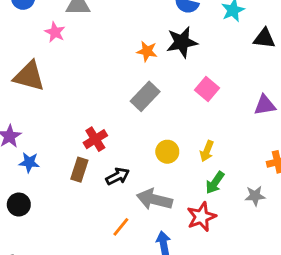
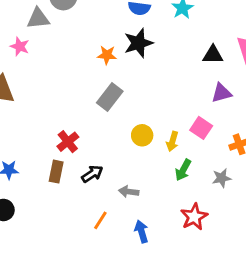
black triangle: (264, 38) -> (213, 55), moved
pink square: (207, 89) -> (201, 128), moved
yellow circle: (167, 152) -> (142, 135), moved
gray arrow: (154, 199) -> (129, 192), size x0.6
red star: (201, 217) -> (194, 217), moved

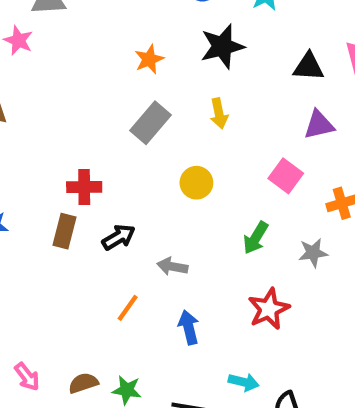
black star: (138, 43) -> (222, 46), moved
orange star: (107, 55) -> (149, 59), turned -30
yellow arrow: (172, 141) -> (219, 114), moved, turned -30
red cross: (68, 142) -> (84, 187), turned 35

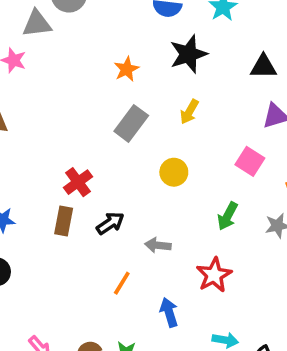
yellow arrow: (219, 114) -> (189, 112), turned 45
red cross: (84, 187) -> (78, 182), turned -32
red star: (269, 309) -> (214, 275), moved
blue arrow: (189, 327) -> (169, 312), moved

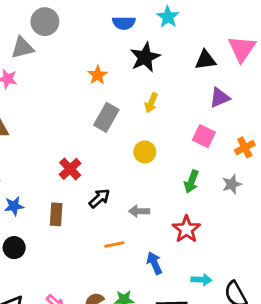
brown rectangle: (64, 221) -> (56, 214), moved
orange line: (122, 283) -> (114, 245), turned 54

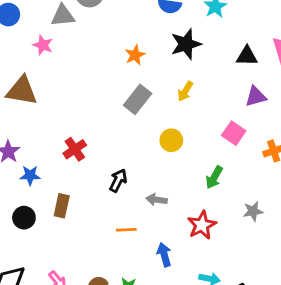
red cross: (70, 169) -> (75, 149), moved
gray star: (232, 184) -> (253, 211), moved
black arrow: (99, 198) -> (118, 181), turned -30
brown rectangle: (56, 214) -> (62, 206), moved

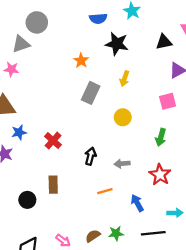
black star: (186, 44) -> (117, 44), turned -30
pink square: (234, 133) -> (168, 101), turned -36
blue star: (30, 175) -> (19, 132), moved

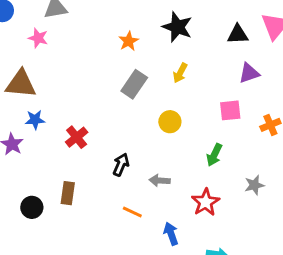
orange line: (105, 191) -> (132, 212), turned 32

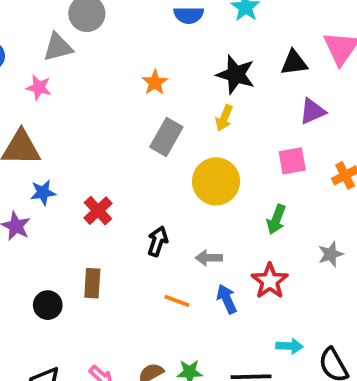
black star: (177, 27) -> (236, 74), moved
yellow circle: (170, 122) -> (216, 181), size x1.6
blue arrow: (171, 234) -> (227, 299), moved

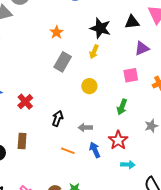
yellow circle: (216, 181) -> (89, 86), size x0.6
cyan arrow: (289, 346) -> (128, 165), moved

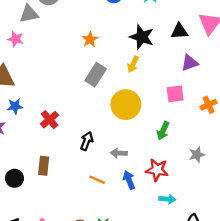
yellow circle: (89, 86) -> (126, 105), size x1.6
red star: (118, 140) -> (157, 170), turned -30

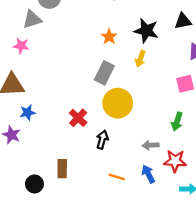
orange star: (90, 39) -> (109, 37), moved
yellow circle: (126, 105) -> (118, 103), moved
red cross: (50, 120) -> (78, 118), moved
gray arrow: (119, 153) -> (150, 145), moved

